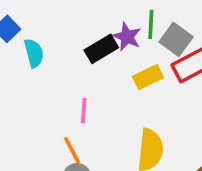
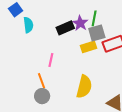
gray square: (176, 39) -> (97, 33), moved, turned 30

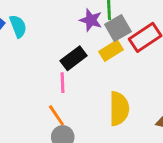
cyan semicircle: (28, 25) -> (18, 26), moved
black rectangle: (65, 28) -> (74, 58), moved

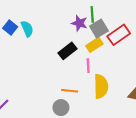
pink line: (62, 83) -> (88, 66), moved
orange line: (56, 115) -> (70, 91), moved, turned -49

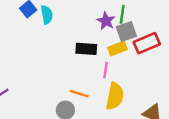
black rectangle: (68, 51) -> (86, 49), turned 30

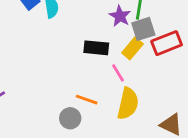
yellow rectangle: (117, 49) -> (132, 48), turned -30
pink line: (106, 70) -> (118, 73), turned -42

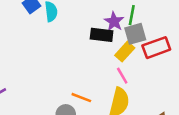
black rectangle: (96, 48) -> (102, 35), moved
pink line: (118, 73) -> (122, 76), moved

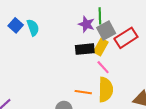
black rectangle: (102, 35) -> (85, 49), moved
orange line: (81, 98) -> (83, 92), moved

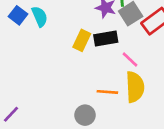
yellow rectangle: (101, 47) -> (82, 40), moved

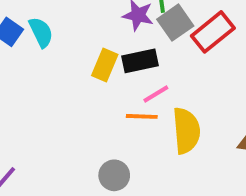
pink line: (130, 59) -> (156, 94), moved, turned -72
orange line: (107, 92) -> (142, 116), moved

